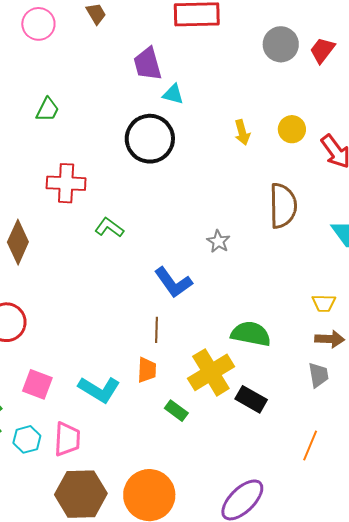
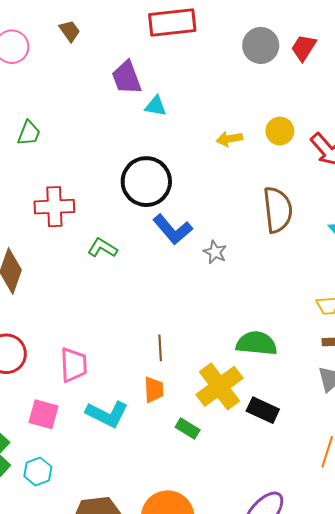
yellow arrow: (242, 132) -> (229, 139), turned 100
black circle: (150, 139) -> (146, 182), moved
blue L-shape: (173, 282) -> (173, 229), moved
pink trapezoid: (67, 439) -> (74, 365), moved

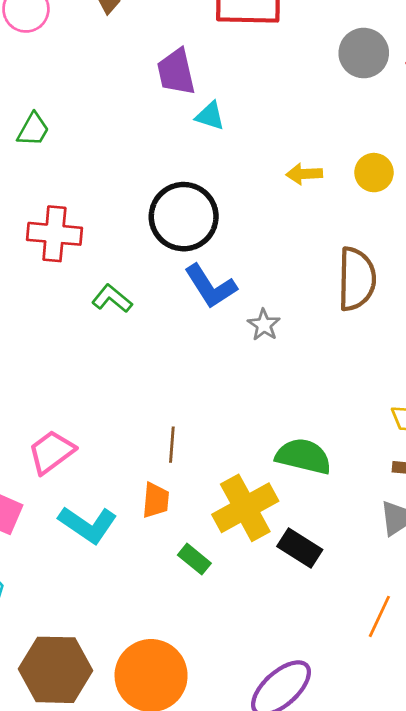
pink trapezoid: (74, 365) -> (51, 452), turned -132

